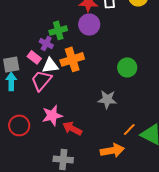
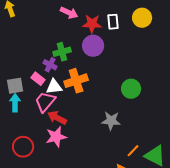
red arrow: (72, 128) -> (57, 118), moved

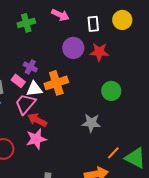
pink arrow: (69, 13) -> (60, 15), moved
red star: (92, 24) -> (99, 52), moved
green cross: (62, 52) -> (26, 23), moved

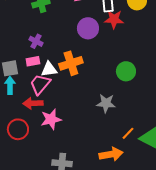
red star: (99, 52) -> (114, 19), moved
purple cross: (30, 67) -> (36, 41), moved
pink rectangle: (18, 81) -> (33, 61), turned -48
red arrow: (37, 120) -> (33, 103), moved, turned -30

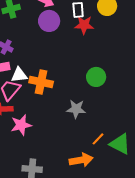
purple circle: (88, 28) -> (49, 21), moved
orange cross: (71, 63) -> (41, 82), moved, turned 30

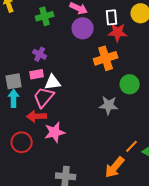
orange cross: (41, 82) -> (106, 58), moved, turned -30
gray star: (76, 109) -> (109, 105), moved
orange arrow: (81, 160) -> (115, 167), turned 140

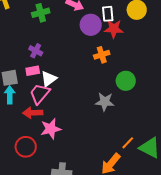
purple circle: (83, 28) -> (91, 25), moved
orange cross: (106, 58) -> (102, 55), size x0.7
white triangle: (53, 82) -> (49, 79), turned -30
red circle: (22, 142) -> (26, 147), moved

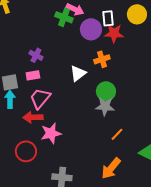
green cross: (41, 13) -> (64, 17), moved, turned 36
white triangle: (49, 79) -> (78, 73), moved
green circle: (126, 81) -> (106, 91), moved
orange line: (128, 143) -> (117, 134), moved

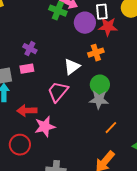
pink trapezoid: (40, 98) -> (58, 92), moved

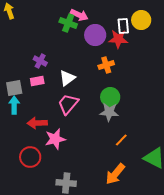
white rectangle: (102, 12) -> (123, 26), moved
white triangle: (72, 67) -> (67, 78), moved

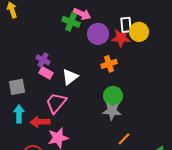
yellow circle: (141, 20) -> (139, 32), moved
pink rectangle: (37, 81) -> (46, 73), moved, turned 40
pink trapezoid: (68, 104) -> (56, 103), moved
cyan arrow: (14, 105) -> (19, 114), moved

